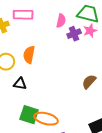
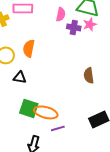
purple cross: (74, 34) -> (74, 27), turned 32
brown semicircle: (89, 82) -> (89, 75), turned -49

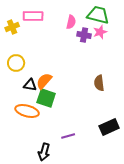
orange semicircle: (29, 48) -> (44, 81), moved, turned 30
green square: (29, 108) -> (46, 98), moved
orange ellipse: (46, 112) -> (27, 111), moved

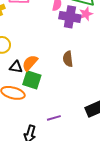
purple cross: (84, 35) -> (70, 17), size x1.5
brown semicircle: (99, 83) -> (68, 59), moved

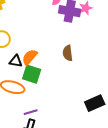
purple line: (54, 118) -> (31, 112), moved

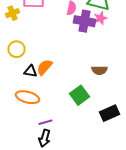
brown semicircle: (68, 53) -> (100, 70), moved, turned -84
green square: (32, 74) -> (80, 95), moved, turned 36

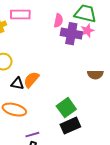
brown semicircle: (100, 70) -> (95, 75), moved
black rectangle: (110, 113) -> (70, 126), moved

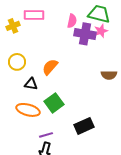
orange semicircle: (31, 80) -> (50, 67), moved
green square: (66, 108) -> (54, 103), moved

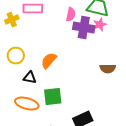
green square: (54, 103) -> (53, 97), turned 30

